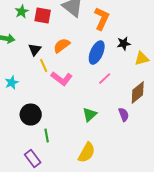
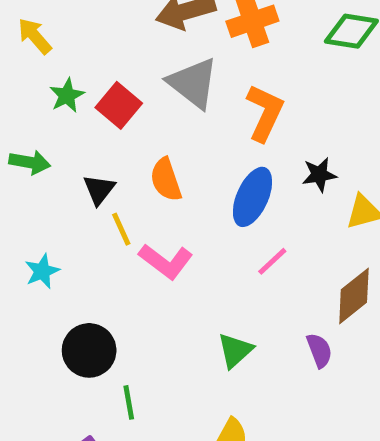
red square: (43, 16) -> (119, 105), turned 30
orange semicircle: (62, 46) -> (166, 180), turned -72

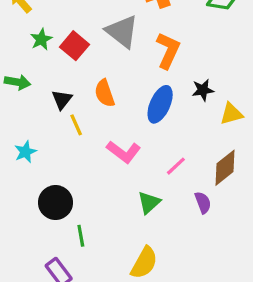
pink L-shape: (166, 261) -> (124, 152), moved
pink line: (272, 261) -> (176, 166), moved

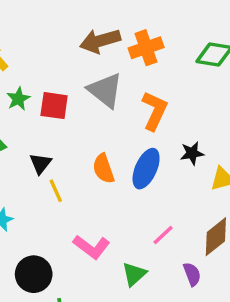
red square: (75, 46) -> (54, 106), turned -32
orange semicircle: (105, 93) -> (103, 169), moved
pink L-shape: (124, 152) -> (92, 247), moved

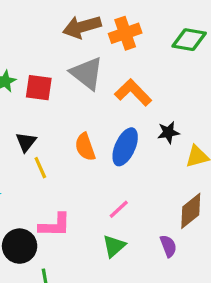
orange L-shape: (155, 111) -> (133, 92), turned -69
pink line: (163, 235) -> (119, 209), moved
pink L-shape: (92, 247) -> (55, 225), moved, turned -36

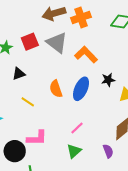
red square: (39, 88) -> (30, 42), moved, turned -30
black triangle: (26, 142) -> (19, 74), moved, turned 32
yellow line: (40, 168) -> (28, 102), turned -32

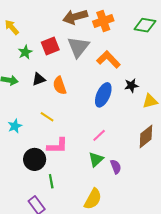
gray triangle: (57, 43) -> (78, 47), turned 30
orange semicircle: (56, 89) -> (60, 85), moved
yellow line: (28, 102) -> (47, 117), moved
purple semicircle: (108, 151) -> (116, 167), moved

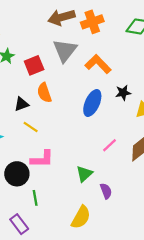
red square: (50, 46) -> (34, 65), moved
black triangle: (39, 79) -> (21, 104), moved
pink line: (99, 135) -> (109, 145), moved
purple semicircle: (116, 167) -> (106, 191), moved

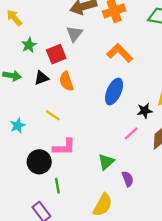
gray triangle: (65, 50) -> (74, 34), moved, size x0.7
black star: (123, 93) -> (145, 111), moved
black triangle: (21, 104) -> (41, 78), moved

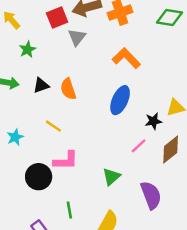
red square: (56, 54) -> (57, 17), moved
purple semicircle: (128, 179) -> (151, 195), moved, size x1.6
green line: (57, 186) -> (69, 210), moved

